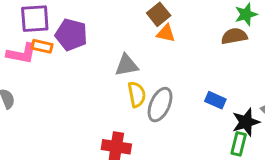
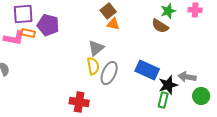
brown semicircle: (234, 36) -> (160, 26), turned -138
gray triangle: (127, 65) -> (96, 48), moved, turned -30
blue rectangle: (215, 100) -> (147, 70), size x1.6

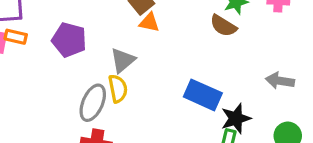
purple pentagon: (48, 25) -> (69, 40), moved
gray ellipse: (109, 73) -> (93, 103), moved
gray arrow: (187, 77) -> (280, 81), moved

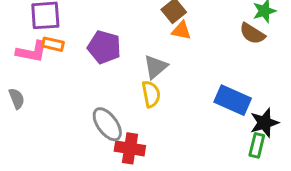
gray ellipse: (93, 103) -> (107, 124), moved, turned -60

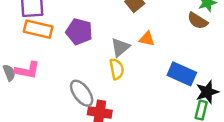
orange triangle: (181, 31) -> (147, 39), moved
orange rectangle: (53, 44) -> (38, 29), size x1.6
pink L-shape: (32, 52) -> (27, 70), moved

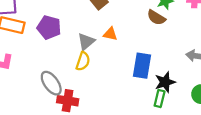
yellow semicircle: (117, 69) -> (83, 61), turned 30
blue rectangle: (182, 74) -> (142, 66), turned 75

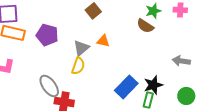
blue rectangle: (142, 66) -> (126, 87), moved, turned 35

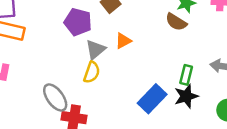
purple pentagon: (47, 35) -> (78, 22), moved
orange triangle: (103, 41) -> (123, 41), turned -40
green rectangle: (148, 100) -> (186, 75), moved

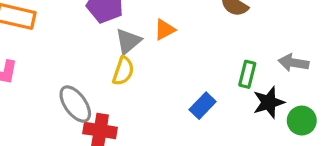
black star: (186, 96) -> (269, 102), moved
blue rectangle: (152, 99) -> (203, 106), size x0.7

